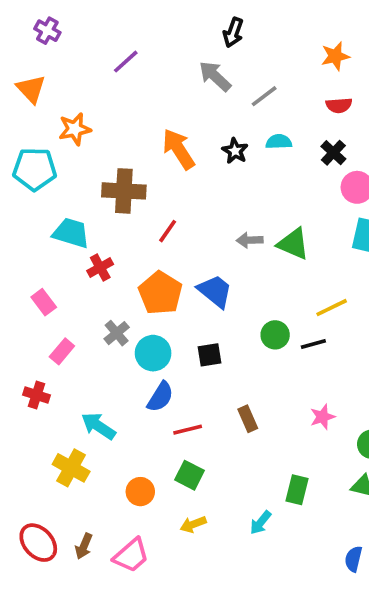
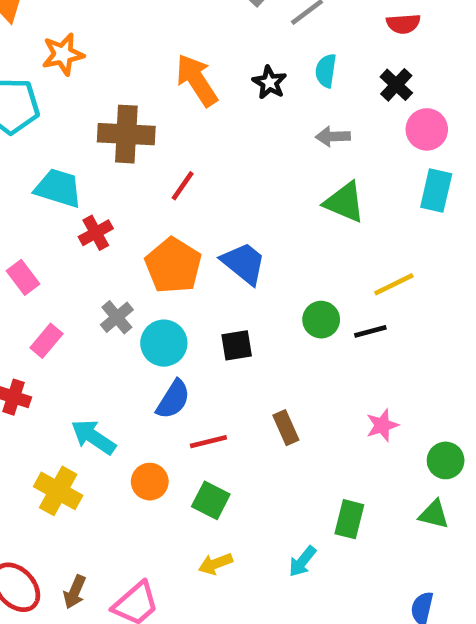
cyan semicircle: (279, 142) -> (326, 71), turned -80
gray arrow: (250, 240) -> (333, 136), moved
orange circle: (140, 492) -> (150, 482), moved

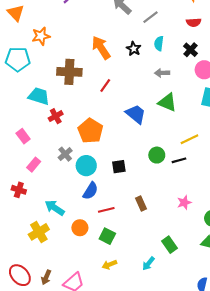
red line: (183, 186) -> (105, 86), moved
blue trapezoid: (244, 263) -> (136, 114), moved
yellow cross: (58, 491) -> (39, 232), turned 30
green rectangle: (349, 519) -> (169, 245), turned -49

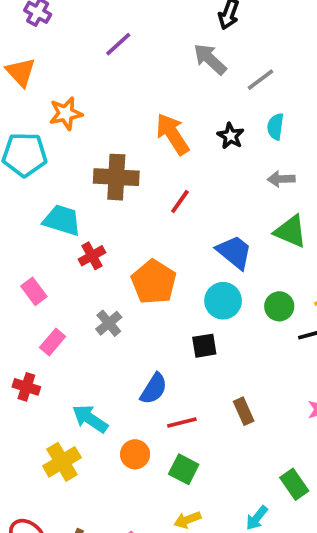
green circle: (157, 155) -> (279, 306), moved
cyan circle: (86, 166) -> (223, 301), moved

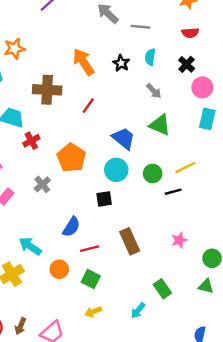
gray line: (260, 80) -> (140, 27), turned 42
gray arrow: (281, 179) -> (154, 91), turned -133
brown rectangle: (244, 411) -> (130, 241), size x1.5

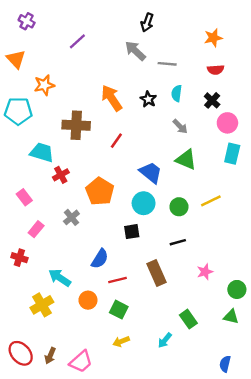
black line: (173, 192) -> (178, 242), moved

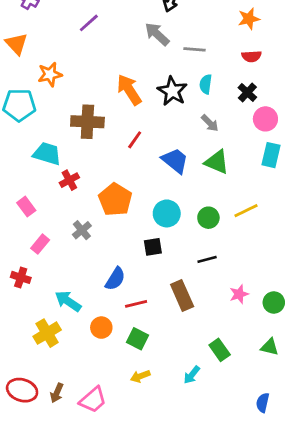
black star: (148, 99) -> (172, 91), size x1.5
blue trapezoid: (151, 173) -> (175, 161), moved
green circle: (237, 289) -> (274, 302), moved
red ellipse: (21, 353) -> (22, 390), turned -30

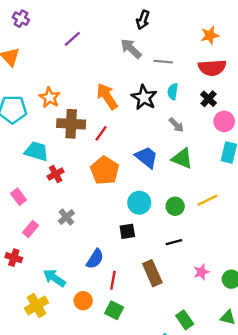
red semicircle: (252, 56) -> (212, 68), size x1.6
orange star: (50, 74) -> (50, 97), moved, turned -30
red line: (135, 140) -> (101, 133), moved
orange pentagon: (115, 200) -> (105, 170), moved
red line: (136, 304) -> (113, 280), turned -66

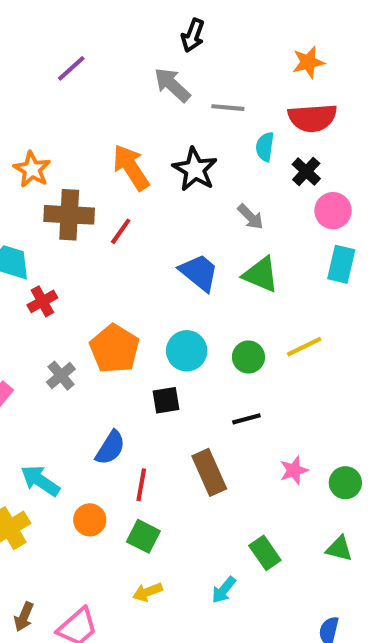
cyan semicircle: (173, 92) -> (265, 147), moved
orange pentagon: (105, 170) -> (114, 349), moved

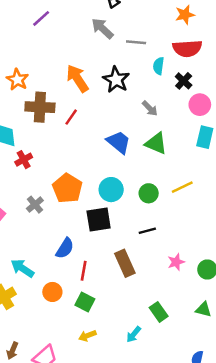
black square: (166, 400) -> (99, 220), size x1.5

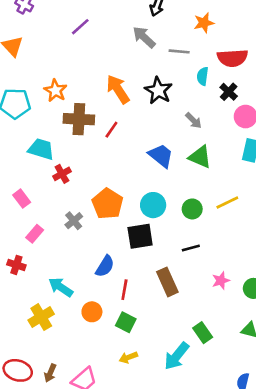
orange star: (185, 15) -> (204, 23), moved
cyan arrow: (134, 334) -> (177, 356), size x1.6

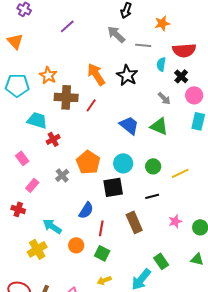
gray arrow: (193, 120) -> (164, 98), moved
yellow line: (227, 202) -> (180, 173), moved

